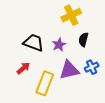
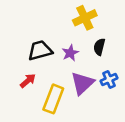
black trapezoid: (34, 43) -> (40, 50), turned -35
purple triangle: (69, 70) -> (82, 83), turned -30

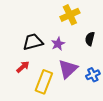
black semicircle: (99, 47) -> (90, 39), moved
blue cross: (109, 80) -> (93, 75), moved

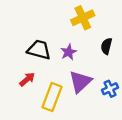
black trapezoid: (33, 42) -> (39, 50), turned 30

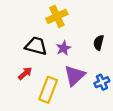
yellow cross: (83, 18) -> (57, 16), moved

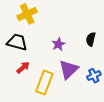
yellow cross: (57, 16) -> (27, 14), moved
black trapezoid: (36, 46) -> (17, 42), moved

